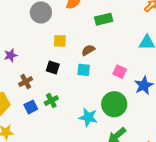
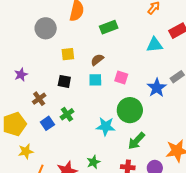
pink square: (120, 72) -> (121, 78), moved

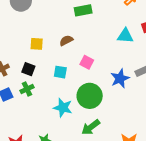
yellow square: (68, 54) -> (37, 44), moved
cyan square: (95, 80) -> (60, 72), moved
black square: (64, 81) -> (28, 69), moved

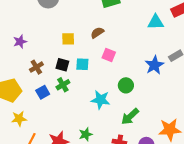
pink square: (87, 62) -> (109, 55), moved
cyan square: (60, 72) -> (82, 64), moved
green circle: (90, 96) -> (126, 85), size x0.6

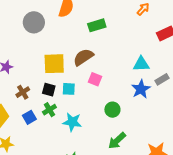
cyan triangle: (156, 22) -> (141, 64), moved
brown semicircle: (97, 33) -> (83, 57), size x1.5
yellow square: (68, 39) -> (54, 64), size x1.6
cyan star: (101, 100) -> (72, 122), moved

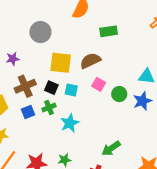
gray circle: (34, 22) -> (40, 32), moved
brown cross: (23, 92) -> (25, 86), size x1.5
green circle: (112, 110) -> (119, 94), moved
cyan star: (72, 122) -> (70, 123), turned 30

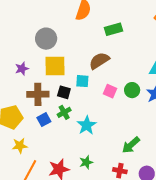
yellow square: (61, 63) -> (55, 66), moved
pink square: (99, 84) -> (110, 91), moved
brown cross: (25, 86) -> (38, 94), turned 30
cyan square: (71, 90) -> (82, 81), moved

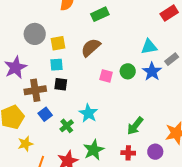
yellow square: (55, 66) -> (58, 43), moved, size x0.7
purple star: (22, 69) -> (15, 67), size x1.6
cyan square: (82, 81) -> (56, 65), moved
green cross: (64, 112) -> (67, 126), moved
green star: (86, 162) -> (94, 150), size x1.5

